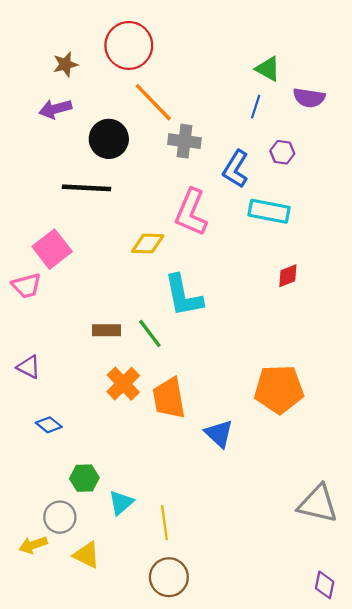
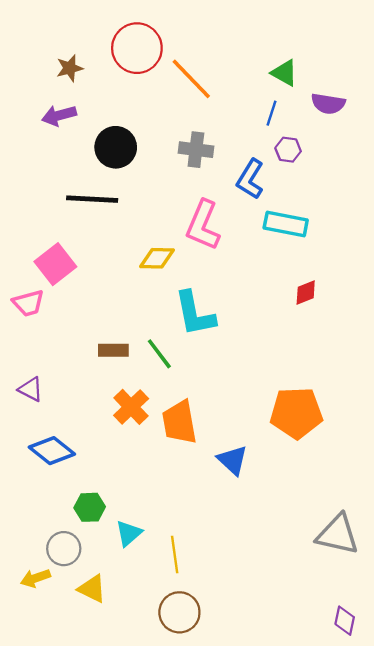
orange line: (153, 102) -> (191, 79), moved
purple hexagon: (282, 152) -> (288, 150), moved
blue diamond: (49, 425) -> (52, 451), size x1.6

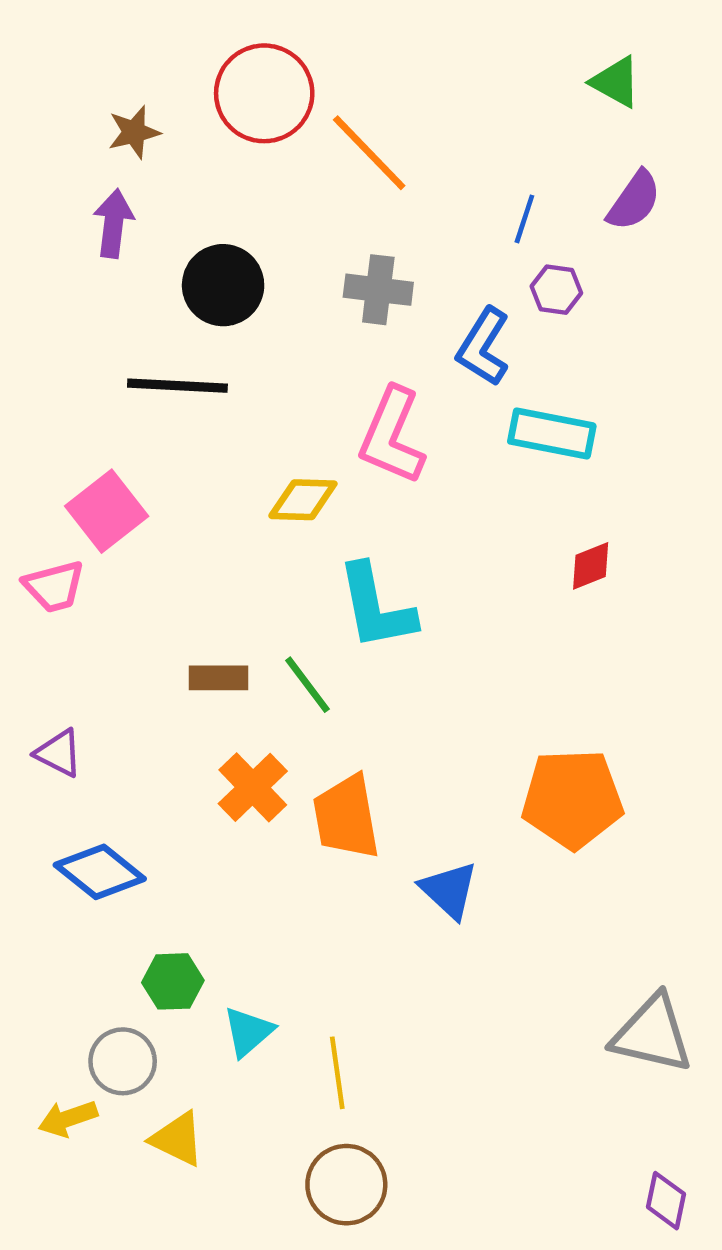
green triangle: (284, 73) -> (616, 82), moved
purple semicircle: (328, 104) -> (634, 201), turned -64
purple arrow: (59, 115) -> (113, 223), turned 112

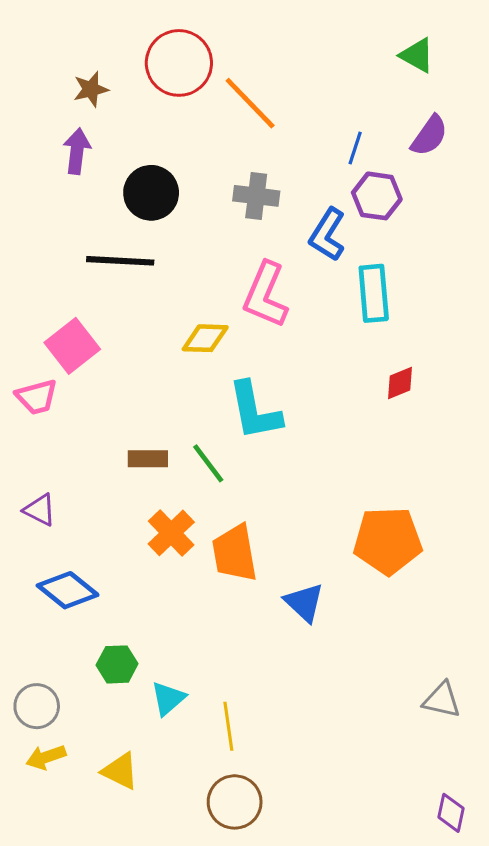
purple hexagon: (556, 290) -> (377, 196), size x1.4
cyan rectangle: (552, 434) -> (374, 293), turned 74
gray triangle: (652, 1034) -> (442, 700), size x0.7
gray circle: (123, 1061) -> (37, 706), moved

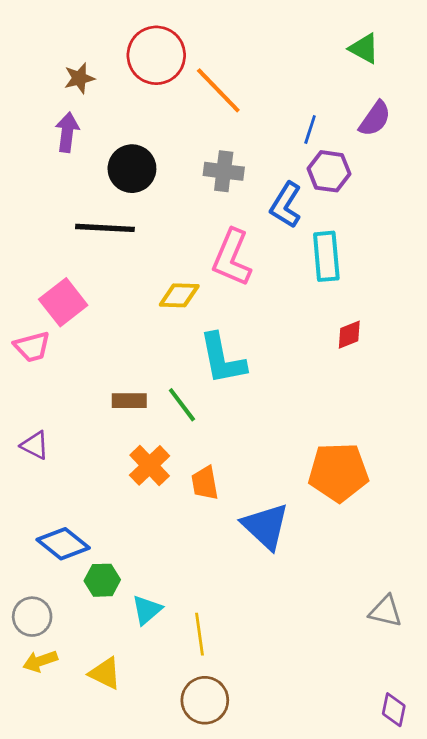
orange trapezoid: (235, 553) -> (205, 483), size x0.7
blue diamond: (68, 590) -> (63, 544), moved
blue triangle: (304, 603) -> (266, 526), size x1.4

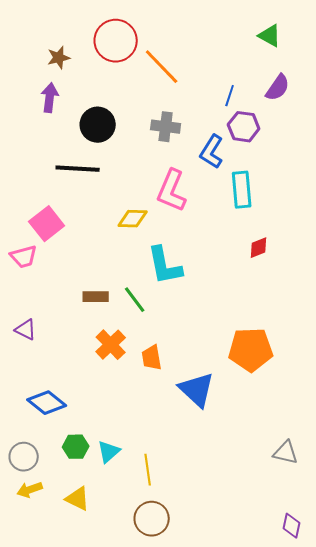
green hexagon: (102, 580) -> (76, 447), moved

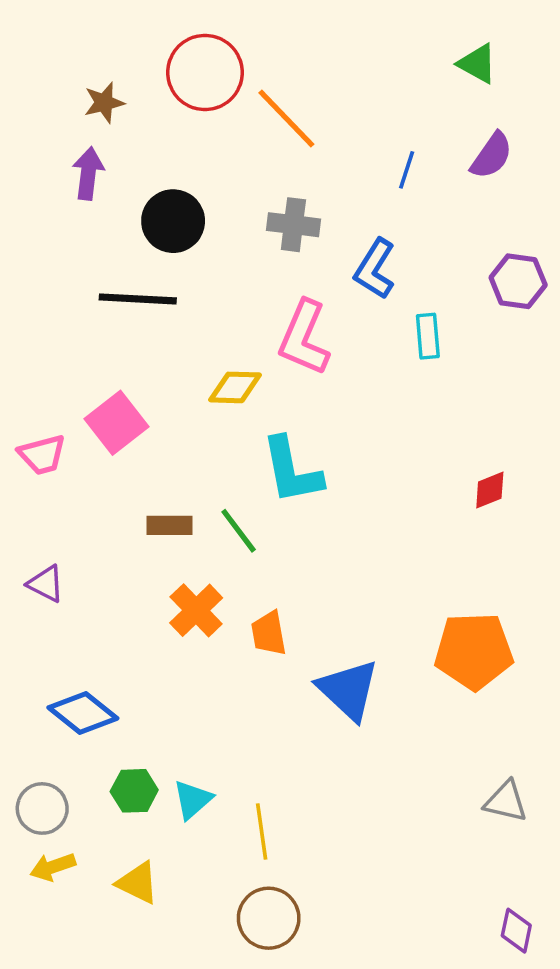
purple hexagon: (244, 127) -> (518, 281), moved
cyan rectangle: (242, 190) -> (428, 336), size x0.7
pink square: (47, 224) -> (116, 423), moved
red diamond: (259, 248) -> (490, 490), moved
orange pentagon: (251, 350) -> (474, 651), moved

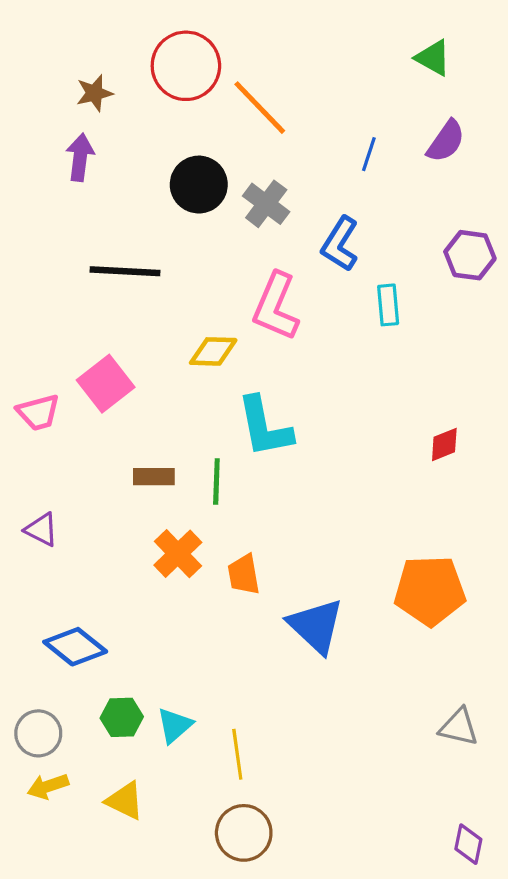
black circle: (173, 221) -> (199, 185), moved
gray cross: (293, 225) -> (266, 204), turned 30
green line: (239, 531) -> (216, 481), turned 39

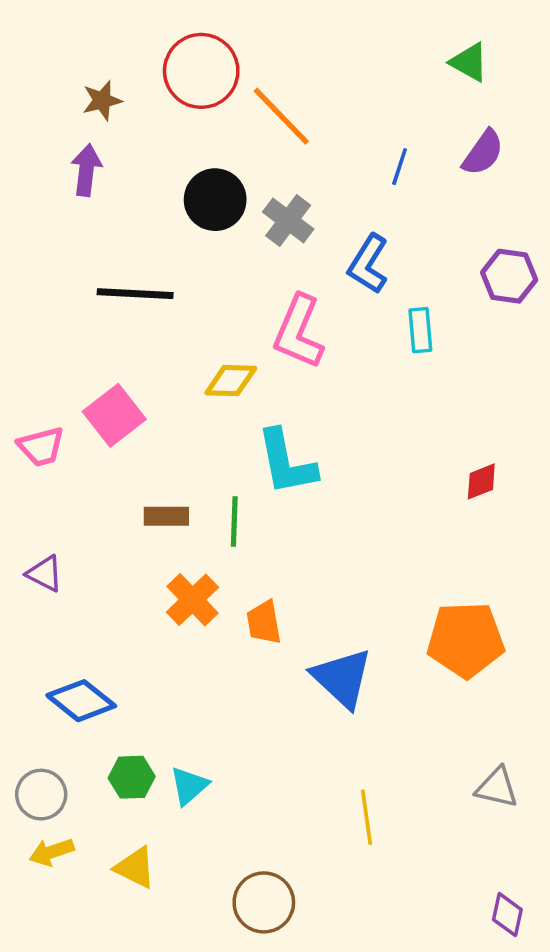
yellow line: (237, 754) -> (366, 817), moved

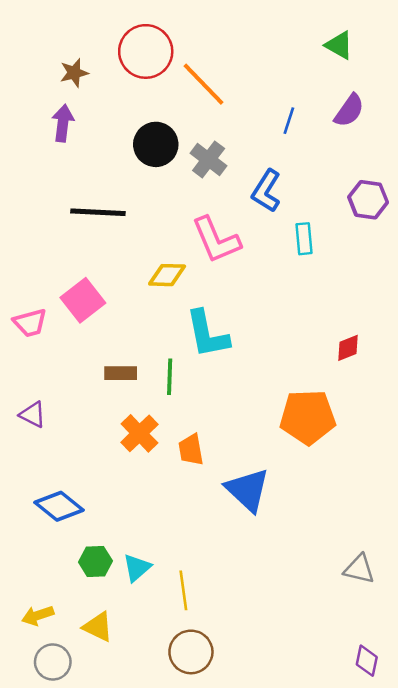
pink L-shape: (299, 332) -> (216, 240), turned -46
orange pentagon: (466, 640) -> (308, 417), moved
gray circle: (41, 795) -> (53, 662), moved
yellow line: (366, 817) -> (183, 590), moved

